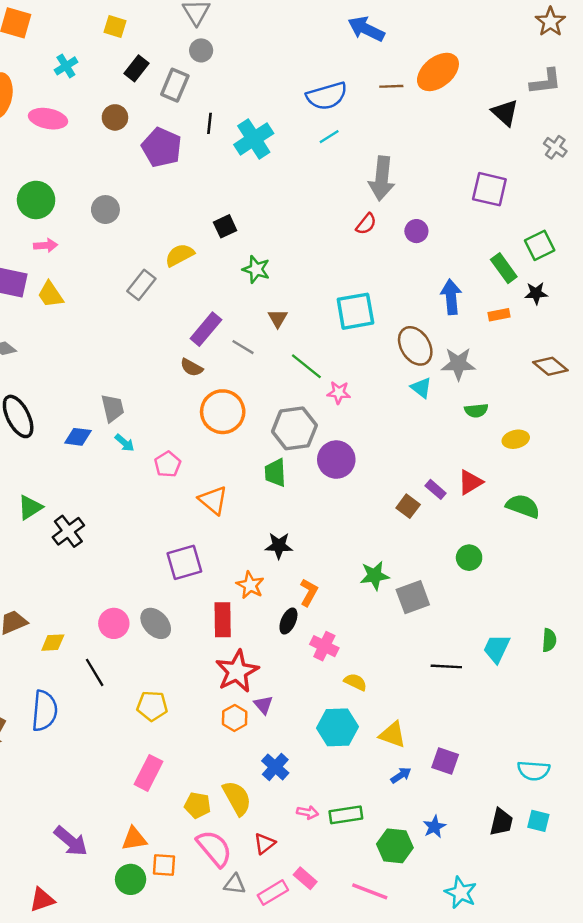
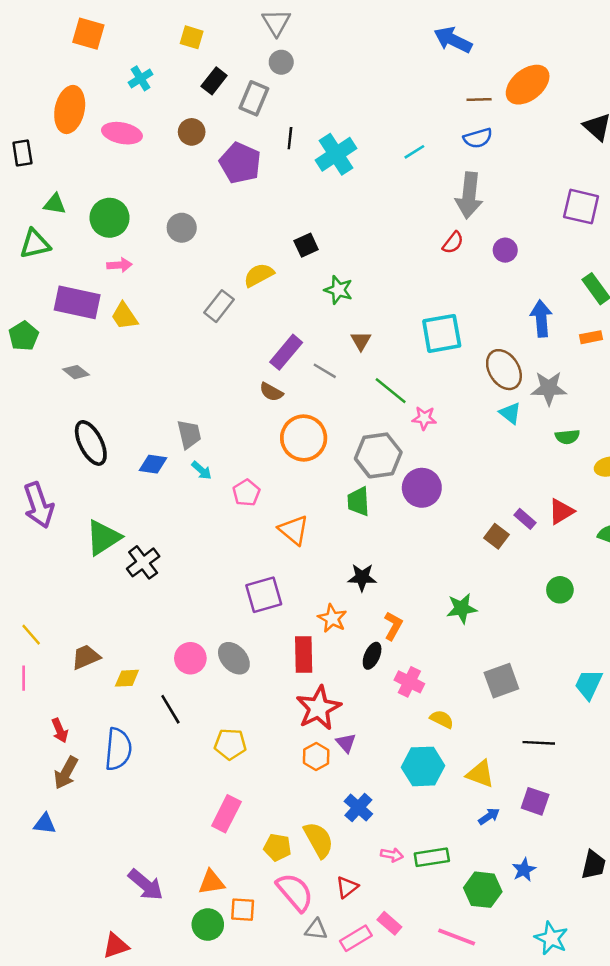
blue semicircle: (327, 96) -> (478, 138), moved, size x0.7
green triangle: (30, 507) -> (103, 538), size x1.4
gray square: (413, 597) -> (501, 681), moved
black line: (446, 666) -> (539, 743), moved

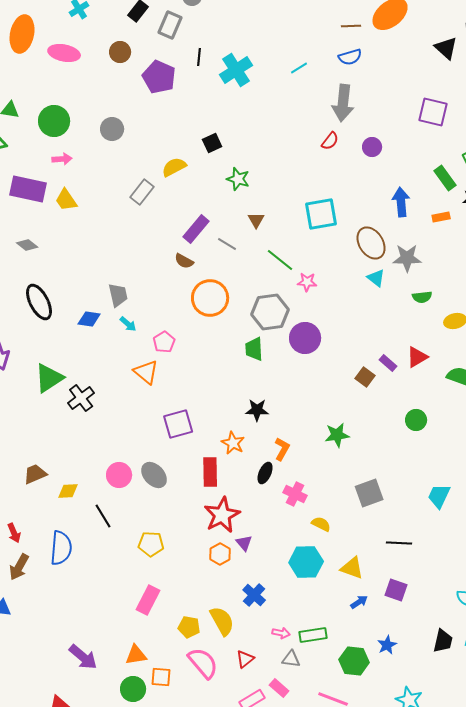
orange triangle: (294, 530) -> (146, 372), moved
gray triangle: (316, 929) -> (291, 659), moved

